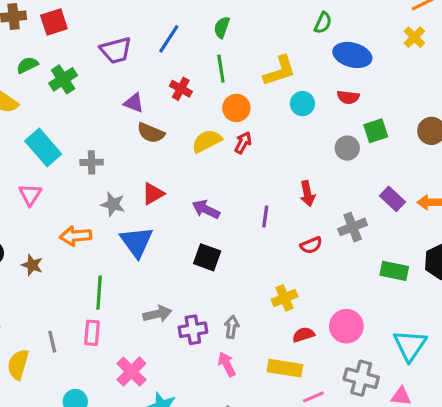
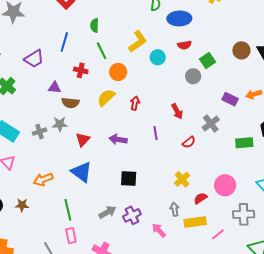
red arrow: (243, 143) -> (135, 103), moved
gray star: (113, 204) -> (60, 124), moved
black square: (207, 257) -> (129, 178), moved
gray arrow: (232, 327) -> (175, 209), moved

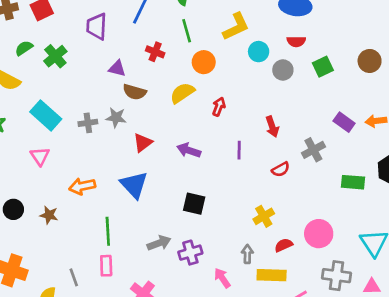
purple trapezoid: (34, 59) -> (97, 26), turned 115
gray circle: (193, 76) -> (283, 70), moved

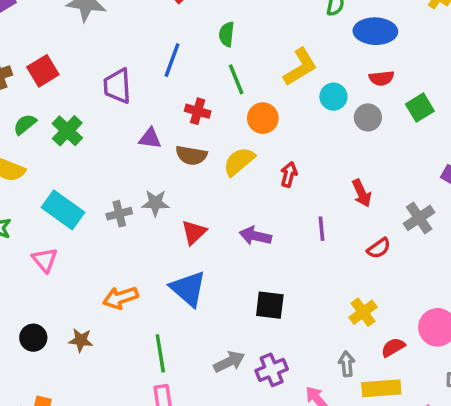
brown semicircle: (135, 92) -> (191, 155), moved
pink triangle: (40, 156) -> (45, 260), moved

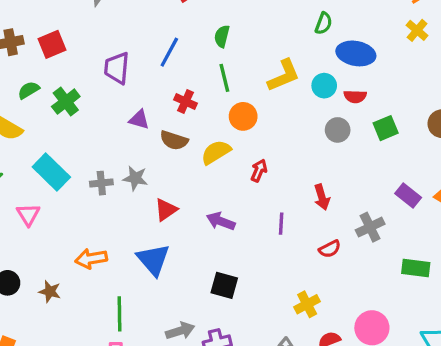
cyan circle: (333, 97) -> (324, 86), moved

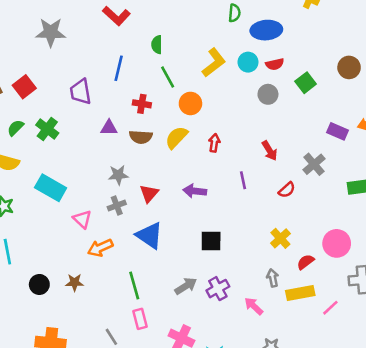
gray cross: (101, 183) -> (117, 205), moved
pink triangle: (28, 215) -> (82, 219), moved

